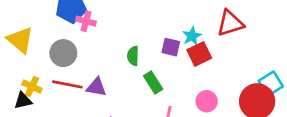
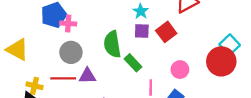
cyan star: (192, 36) -> (141, 11), moved
gray circle: (63, 53) -> (71, 52), moved
green semicircle: (133, 56) -> (112, 44), size x1.6

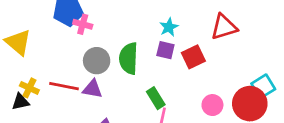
gray circle: (71, 52) -> (97, 61), moved
green rectangle: (133, 63) -> (156, 98), moved
pink circle: (180, 70) -> (212, 105), moved

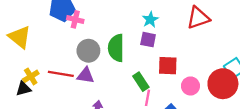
red square: (193, 57) -> (168, 66), moved, turned 30
yellow cross: (29, 88) -> (31, 76), turned 35

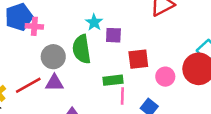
cyan star: (150, 20) -> (94, 22), moved
red line: (61, 74) -> (28, 85), turned -30
green rectangle: (141, 82) -> (113, 80), turned -54

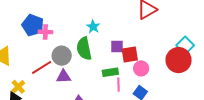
blue pentagon: (19, 17) -> (33, 25), turned -30
purple square: (113, 35) -> (117, 47), moved
pink circle: (165, 77) -> (141, 68), moved
red line: (28, 85) -> (42, 67), moved

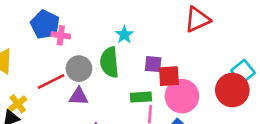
pink circle: (141, 68) -> (182, 96), size x1.6

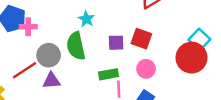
red square: (169, 76) -> (141, 39), moved, turned 30
pink circle: (182, 96) -> (146, 69), size x0.6

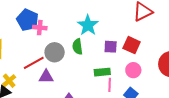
cyan star: (86, 19) -> (88, 25), size x1.5
green semicircle: (76, 46) -> (77, 47), size x0.7
purple triangle: (51, 81) -> (46, 77), moved

